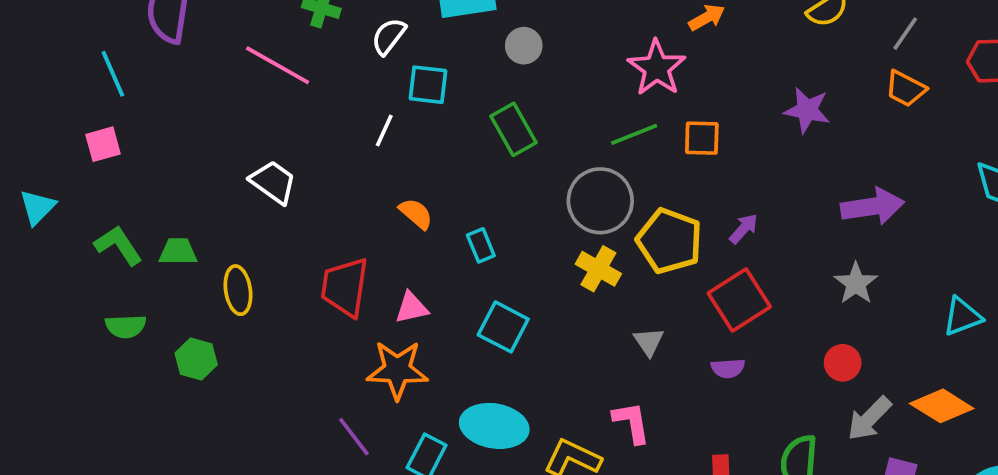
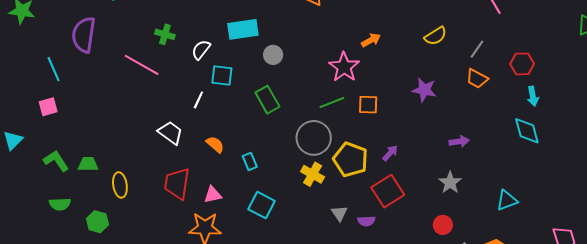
white trapezoid: (273, 182) -> (170, 133), moved
purple arrow: (873, 207) -> (459, 141), size x0.6
purple semicircle: (728, 368) -> (366, 221), moved

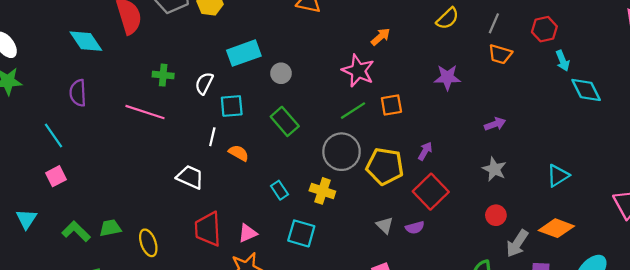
purple semicircle: (84, 35) -> (78, 93), size x0.7
cyan diamond: (527, 131) -> (586, 90), moved
orange semicircle: (215, 144) -> (239, 153), moved
yellow cross: (313, 174) -> (322, 191), moved

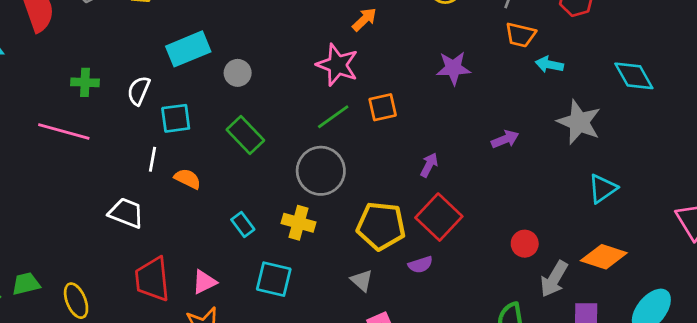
cyan arrow: (563, 61) -> (549, 65), moved, turned 126
purple arrow: (495, 124) -> (505, 139), moved
yellow pentagon: (385, 166) -> (381, 226), moved
gray star: (494, 169) -> (579, 122), moved, size x1.4
gray triangle: (385, 225) -> (362, 280), moved

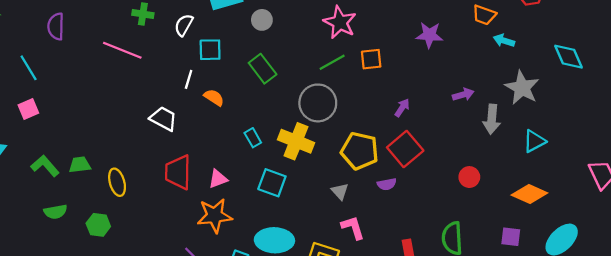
yellow cross: (298, 223) -> (296, 141), size x1.4
gray arrow: (554, 279) -> (492, 119), moved, turned -32

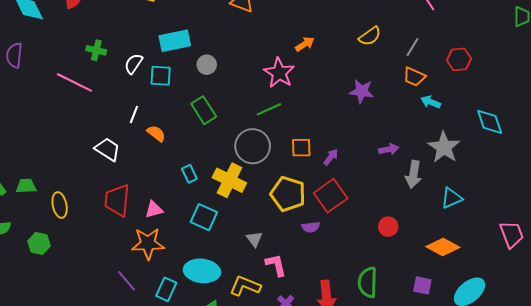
cyan square: (210, 50) -> (161, 76), moved
orange square: (371, 59) -> (301, 148), moved
gray triangle: (340, 191) -> (254, 239), moved

